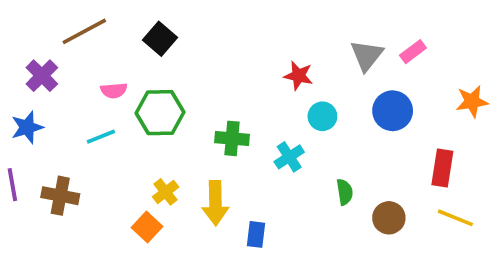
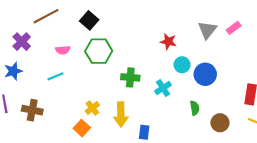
blue circle: (393, 111) -> (205, 74), moved
green hexagon: (160, 113) -> (99, 51), moved

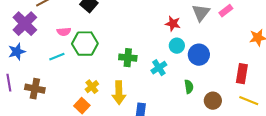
purple cross: (22, 42) -> (25, 24), size x1.4
red star: (168, 42) -> (173, 24), moved
green hexagon: (99, 51) -> (85, 44), moved

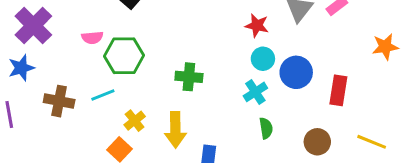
cyan line: (57, 57) -> (103, 95), moved
cyan cross: (159, 68) -> (255, 92), moved
red rectangle: (242, 74) -> (338, 90), moved
green semicircle: (189, 87) -> (266, 128), moved
brown cross: (35, 89) -> (59, 101), moved

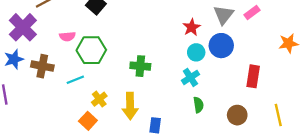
red star: (257, 26) -> (192, 27), turned 30
blue circle: (296, 72) -> (221, 46), moved
brown cross: (59, 101) -> (42, 66), moved
yellow line: (372, 142) -> (278, 115), turned 55

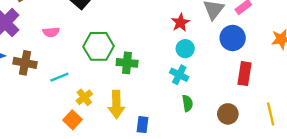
blue circle: (221, 46) -> (233, 38), moved
green hexagon: (91, 50) -> (99, 46), moved
cyan cross: (190, 77) -> (179, 75), turned -30

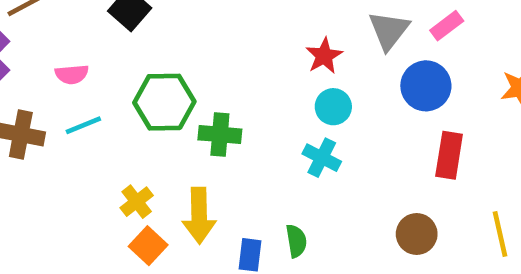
cyan line: (59, 77) -> (83, 125), moved
green semicircle: (188, 103) -> (296, 241), moved
orange square: (72, 120) -> (148, 246), moved

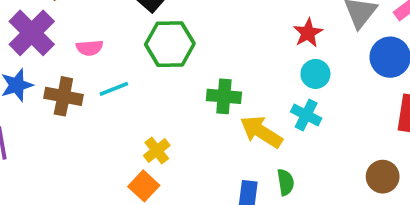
pink semicircle: (72, 74) -> (90, 48), moved
green hexagon: (164, 102) -> (170, 44), moved
yellow arrow: (199, 215) -> (261, 132), moved, turned 123
orange square: (148, 246) -> (144, 186), moved

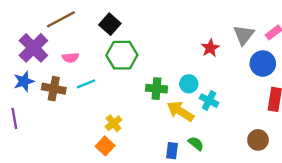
cyan circle: (315, 74) -> (189, 84), moved
green semicircle: (286, 182) -> (196, 144), turned -42

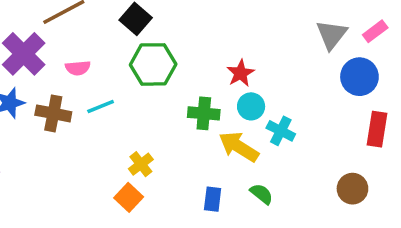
red star: (210, 48) -> (241, 73), moved
blue rectangle: (172, 151) -> (213, 199), moved

